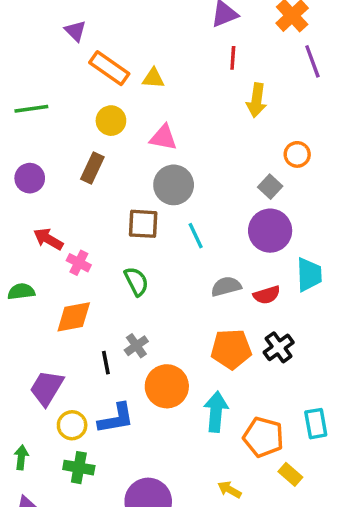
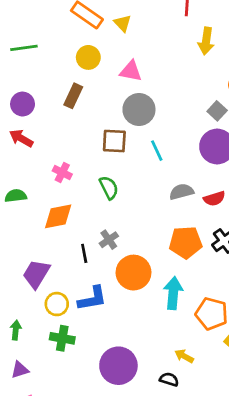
yellow triangle: (153, 78) -> (123, 23), turned 42
red arrow: (48, 239) -> (21, 138), moved

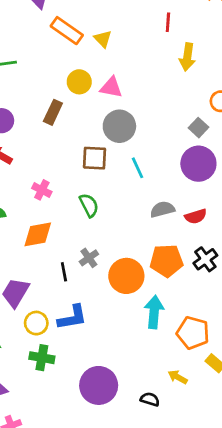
yellow circle: (88, 57) -> (79, 82), moved
orange circle: (134, 273) -> (126, 276), moved
yellow arrow: (184, 356) -> (178, 377), moved

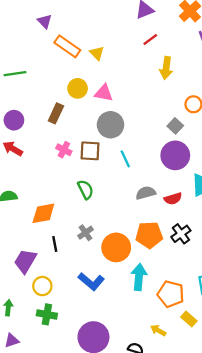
red line: (168, 22) -> (150, 40), turned 49
pink cross: (42, 190) -> (64, 150), moved
black line: (64, 272) -> (55, 244), moved
blue L-shape: (72, 318) -> (91, 282), moved, turned 50

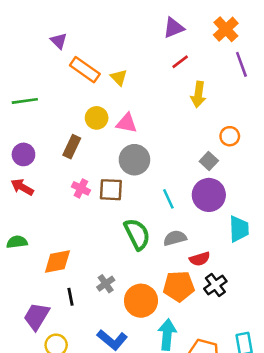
cyan line: (125, 159) -> (168, 199), moved
green semicircle: (86, 189) -> (137, 234), moved, size x1.4
red semicircle: (173, 199) -> (200, 259), moved

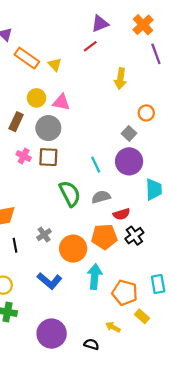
red line: (180, 62) -> (90, 46), moved
gray circle: (134, 160) -> (48, 128), moved

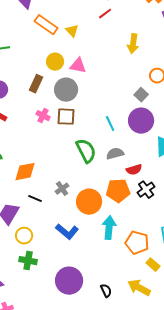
black line: (15, 245) -> (35, 199), turned -56
yellow arrow: (113, 327) -> (139, 288), moved, size x1.6
black semicircle: (91, 344) -> (106, 291), turned 48

